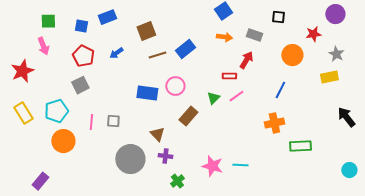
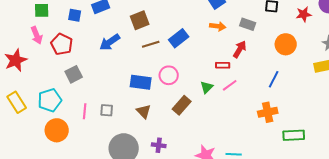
red star: (313, 34) -> (304, 14), moved
blue arrow: (116, 53) -> (110, 42), size x1.5
red pentagon: (83, 56) -> (62, 44), moved
brown triangle: (157, 134) -> (144, 111), moved

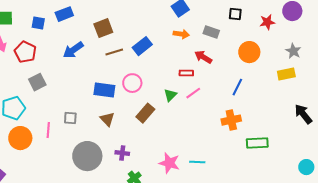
red arrow: (240, 49) -> (203, 57), turned -90
pink line: (85, 111) -> (48, 130), moved

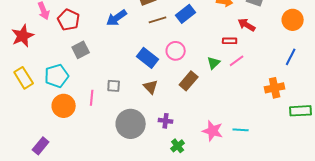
blue line: (237, 87) -> (291, 57), moved
blue rectangle: (104, 90) -> (148, 58), turned 30

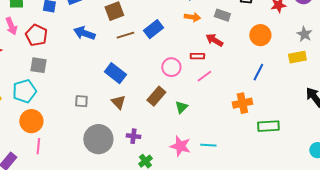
blue arrow: (117, 18) -> (84, 33), turned 55
gray square: (81, 50) -> (38, 65), moved, turned 36
pink circle: (176, 51) -> (171, 67), moved
green triangle: (214, 63) -> (181, 107), moved
pink line: (92, 98) -> (38, 146), moved

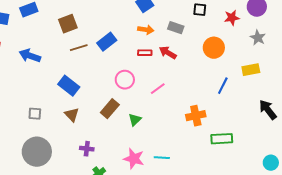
blue arrow: (84, 33) -> (30, 56), moved
gray star: (304, 34) -> (258, 38), moved
red rectangle: (197, 56) -> (145, 53), moved
blue line: (258, 72) -> (223, 86), moved
gray circle: (98, 139) -> (37, 152), moved

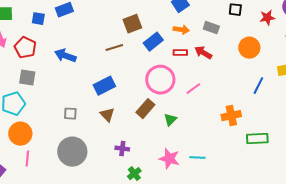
brown square: (68, 24) -> (132, 24), moved
blue rectangle: (107, 42) -> (153, 42), moved
pink circle: (125, 80) -> (160, 80), size x1.5
blue rectangle: (69, 86) -> (104, 86), turned -65

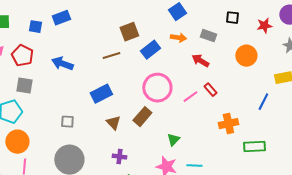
red rectangle: (180, 53) -> (210, 90), moved, turned 48
blue line: (258, 86) -> (263, 102), moved
brown triangle: (107, 115) -> (113, 123), moved
green triangle: (170, 120) -> (173, 140), moved

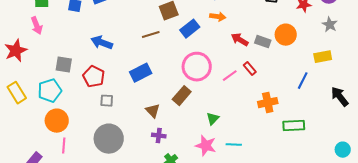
gray rectangle: (208, 36) -> (263, 42), moved
red pentagon: (22, 56) -> (94, 77), moved
brown triangle: (113, 123) -> (153, 111), moved

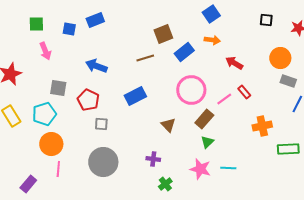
pink arrow: (37, 26) -> (45, 51), moved
gray rectangle: (263, 42) -> (288, 81), moved
brown rectangle: (182, 96) -> (204, 119), moved
brown triangle: (153, 111) -> (168, 125), moved

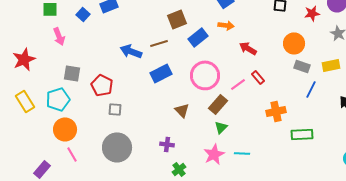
blue square: (69, 29) -> (83, 14), turned 32
blue arrow: (96, 66) -> (131, 51), moved
blue rectangle: (135, 96) -> (161, 73), moved
pink line: (58, 169) -> (72, 154), turned -35
pink star: (200, 169) -> (214, 154), turned 30

